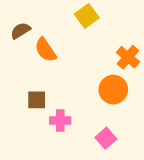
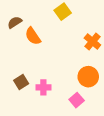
orange circle: (113, 90) -> (88, 77), moved
brown square: (37, 100) -> (21, 82), moved, turned -32

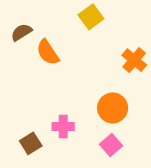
orange circle: (88, 77) -> (113, 108), moved
brown square: (21, 82) -> (31, 143), moved

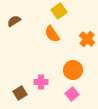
orange semicircle: (48, 52) -> (52, 34), moved

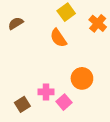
orange cross: (87, 39) -> (98, 23), moved
pink square: (72, 94) -> (64, 102), moved

